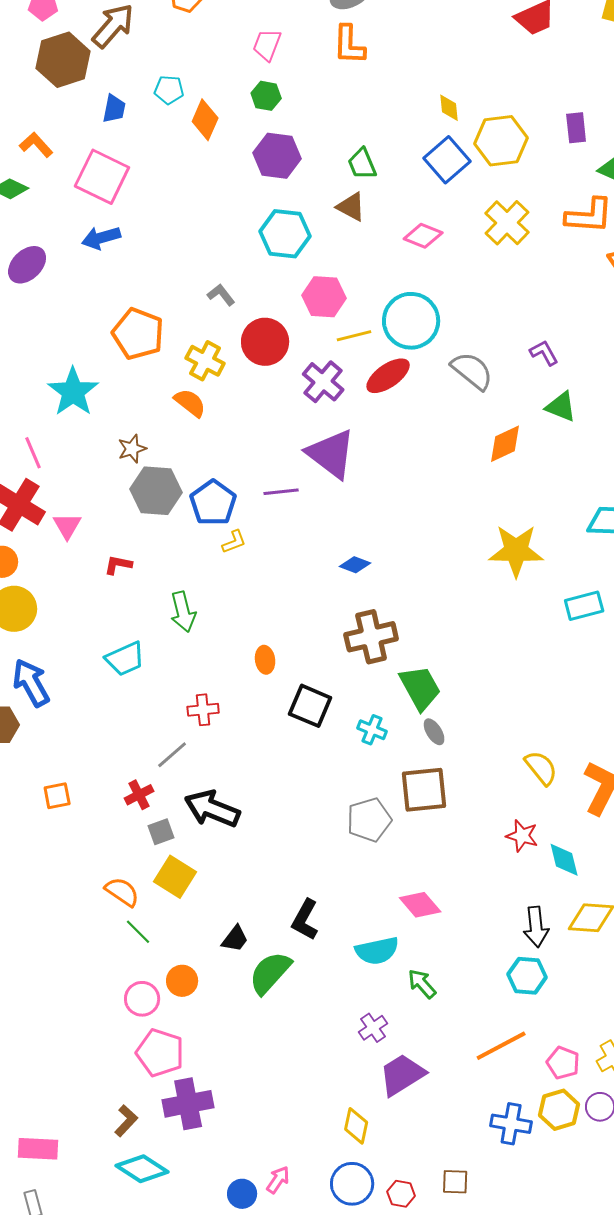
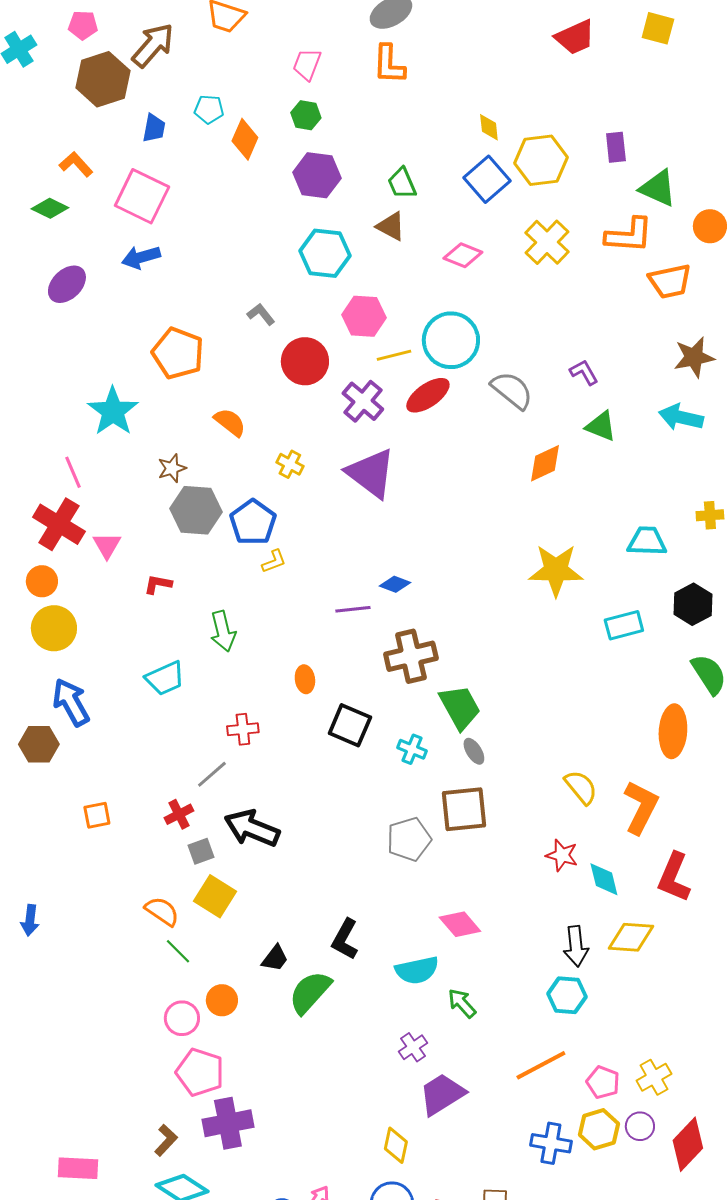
yellow cross: (205, 361) -> (290, 464), moved, size x0.7
purple line: (281, 492) -> (353, 609), moved

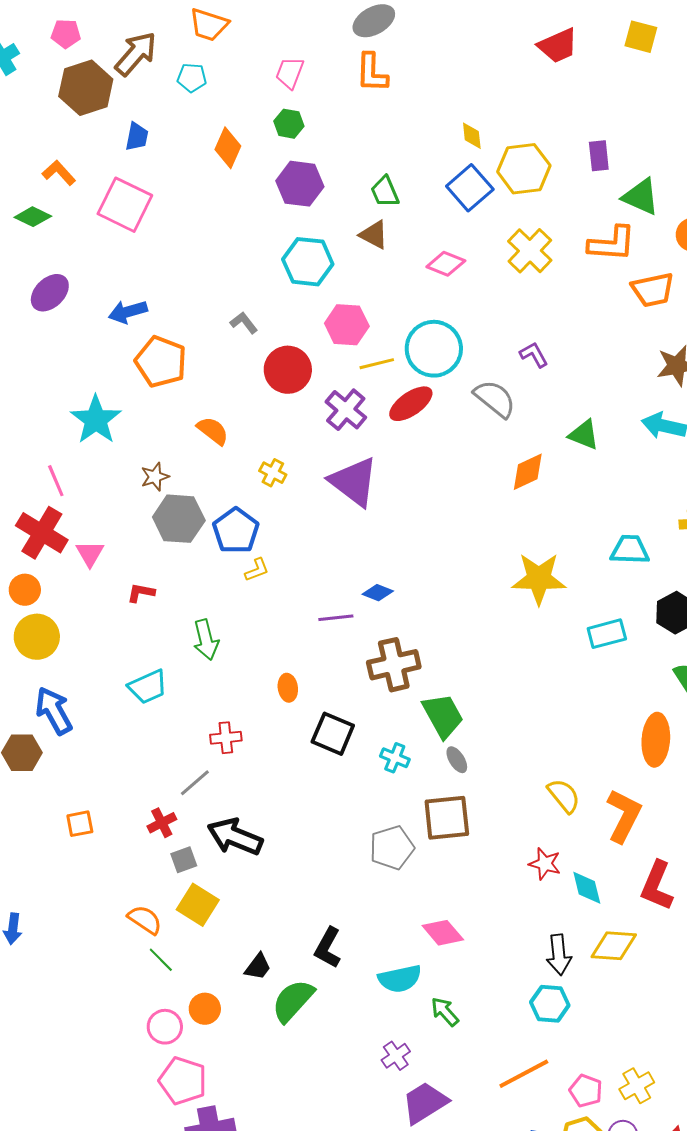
cyan pentagon: (209, 109) -> (192, 78), moved
blue arrow: (141, 257) -> (128, 312), moved
purple L-shape: (584, 372) -> (534, 355), moved

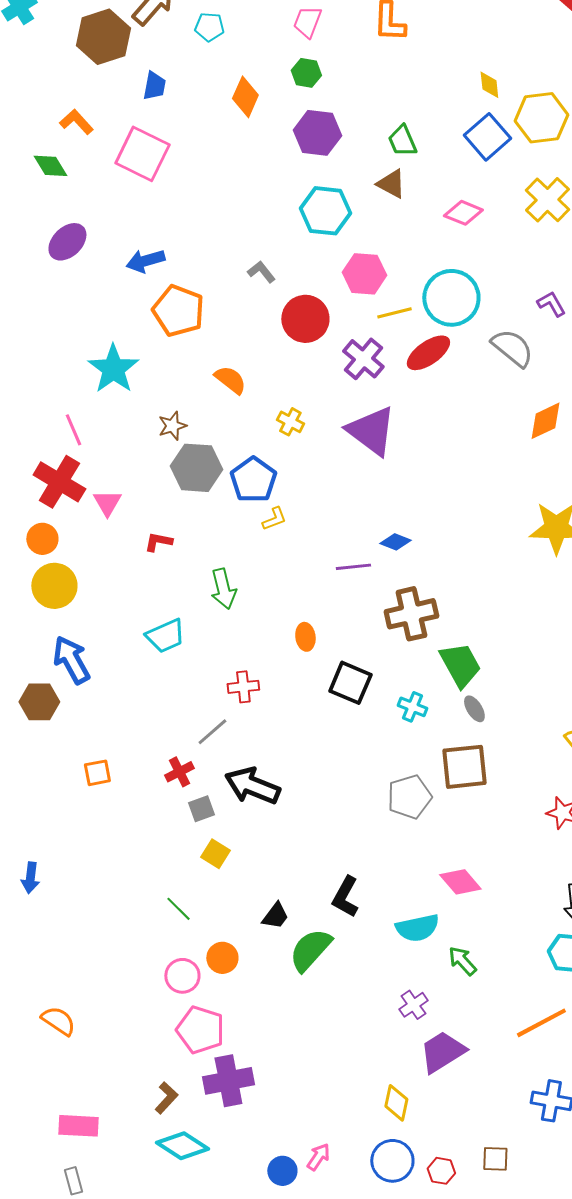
green diamond: (33, 217) -> (50, 166), turned 33
yellow square: (198, 905) -> (215, 854), size x0.7
orange semicircle: (145, 920) -> (58, 1021), moved

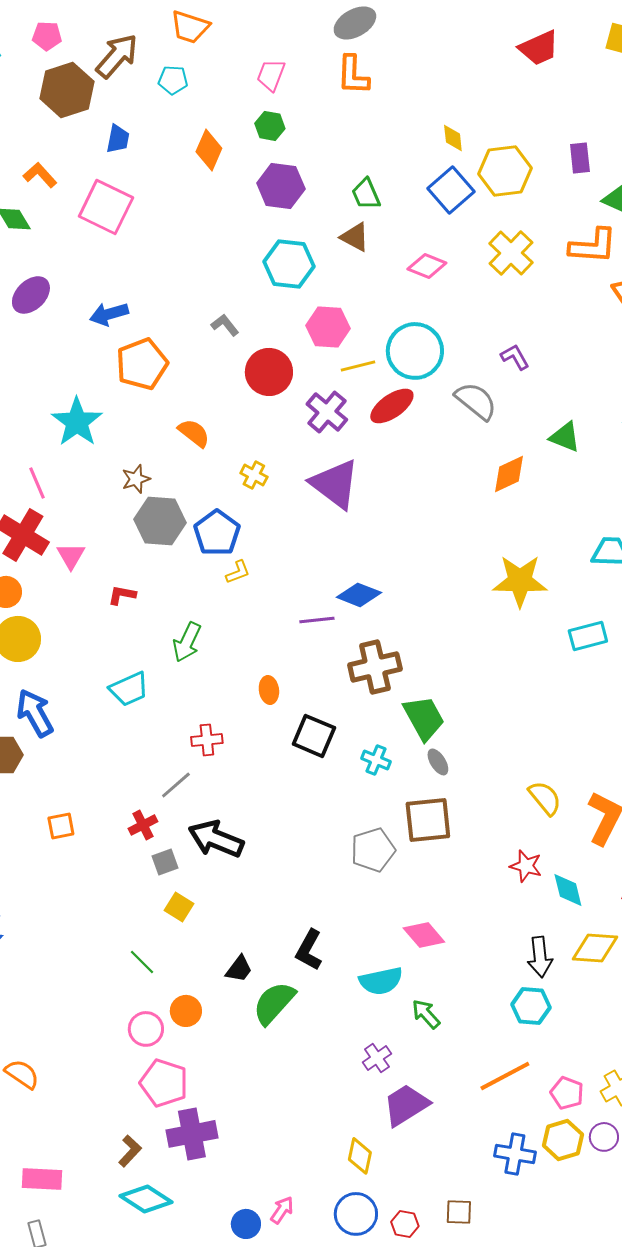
orange pentagon: (178, 311) -> (142, 364), turned 30
blue diamond: (395, 542) -> (359, 595), size x1.4
green arrow: (223, 589) -> (187, 642), turned 39

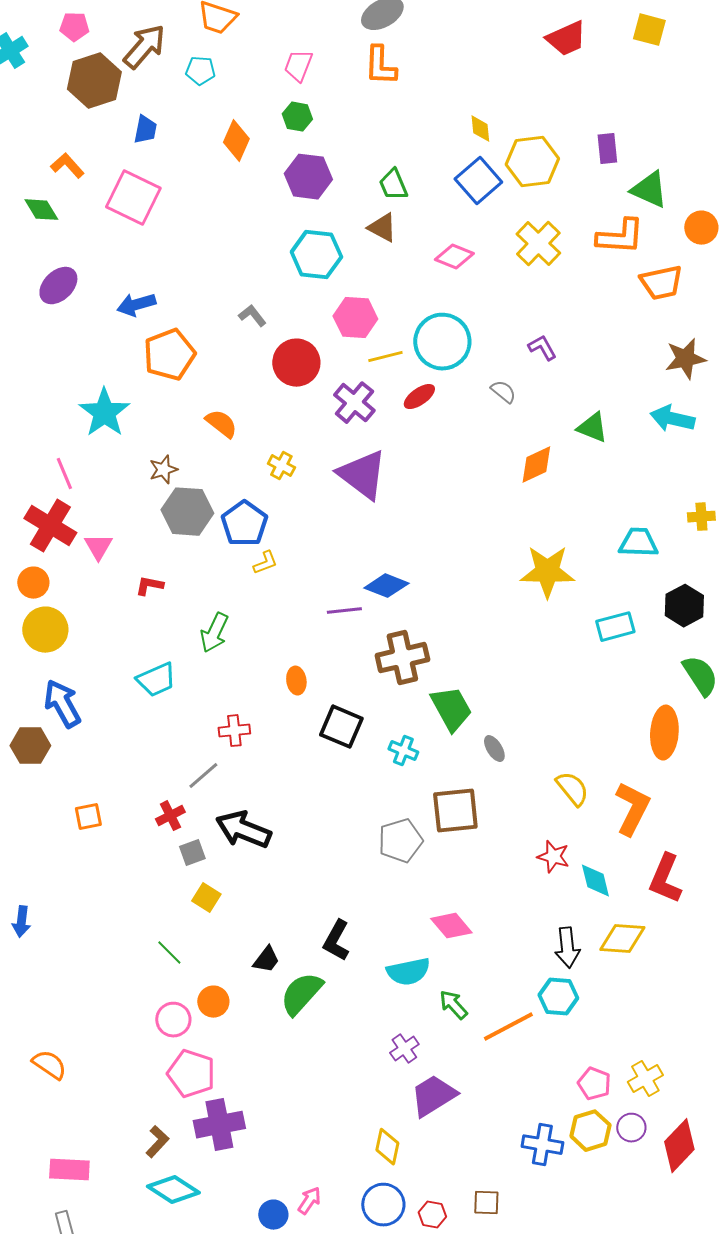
gray semicircle: (476, 401) -> (503, 392), size x0.6
red ellipse: (392, 406) -> (419, 397), size x0.7
gray ellipse: (438, 762) -> (494, 749), moved
orange line: (505, 1076) -> (508, 1027), moved

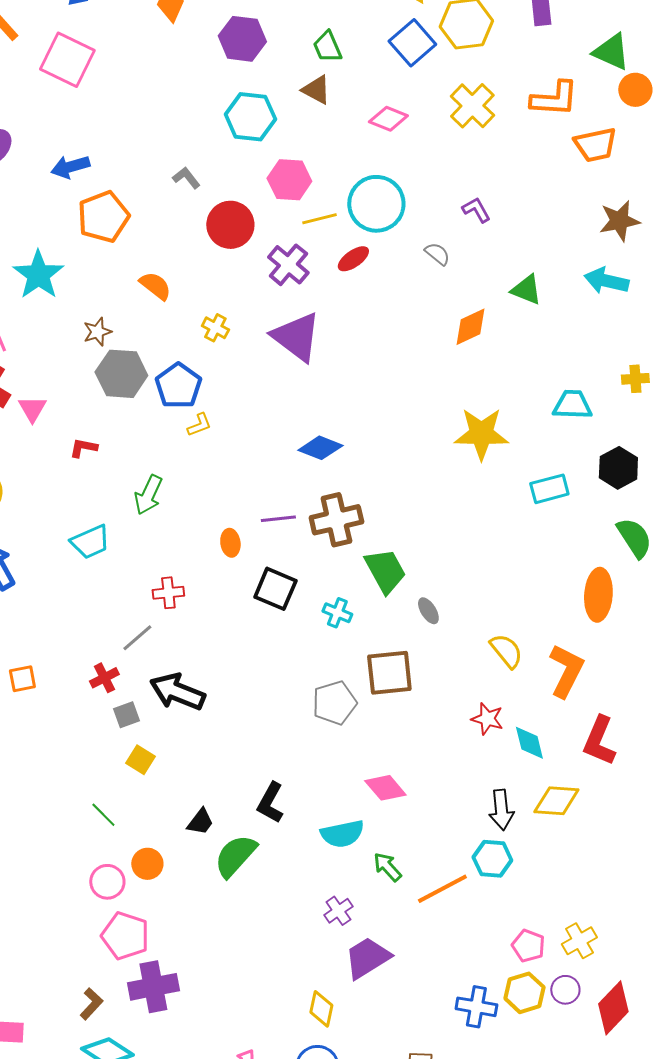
green triangle: (649, 190) -> (611, 52), moved
purple line: (344, 611) -> (278, 519), moved

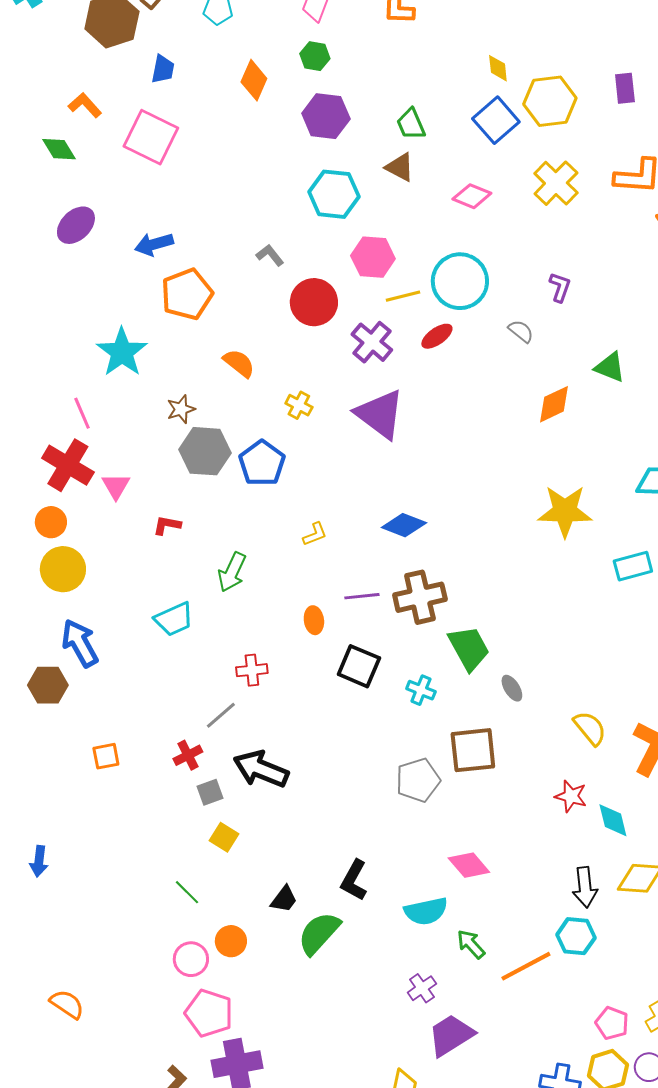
purple L-shape: (476, 210) -> (560, 287), turned 48
yellow L-shape: (199, 425) -> (315, 534), moved

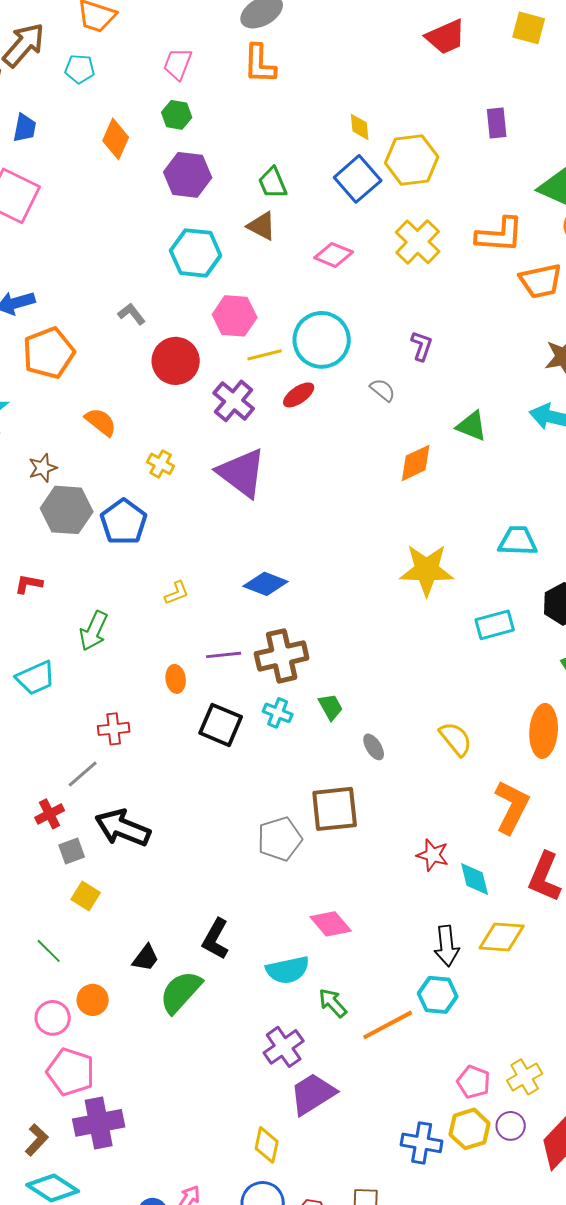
purple rectangle: (625, 88) -> (497, 123), moved
green trapezoid: (469, 648) -> (331, 707), size x0.6
cyan cross: (421, 690) -> (278, 713), moved
yellow semicircle: (590, 728) -> (456, 739), moved
purple cross: (422, 988) -> (284, 1047), size x1.4

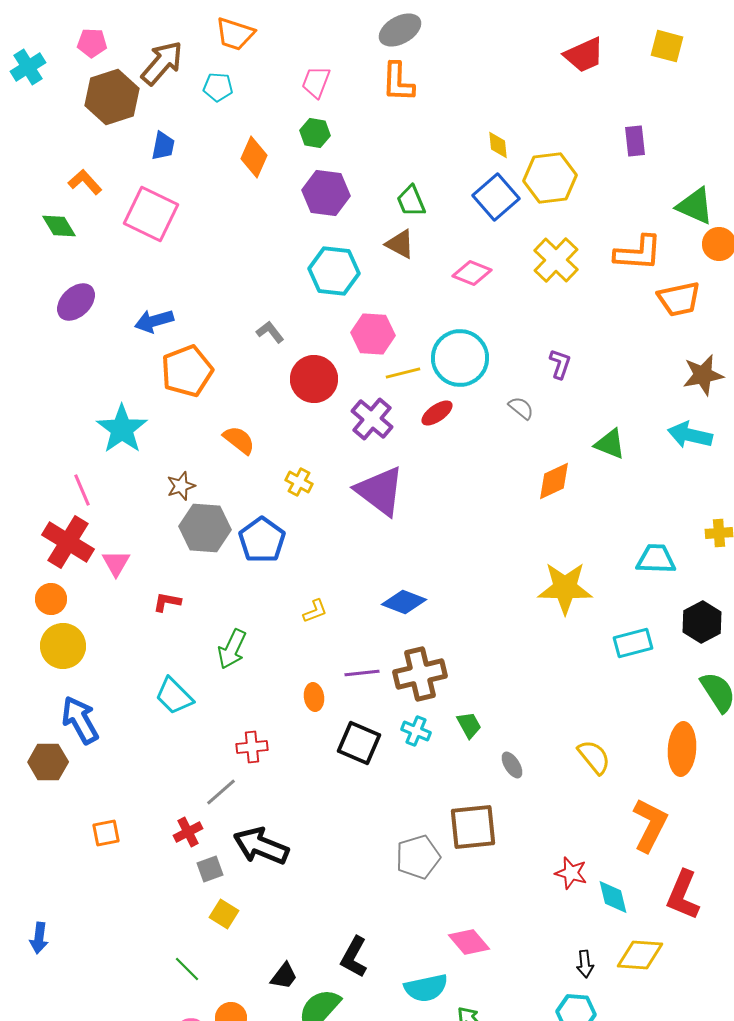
cyan trapezoid: (36, 678) -> (174, 696), turned 69
black arrow: (447, 946) -> (585, 964), size x0.7

